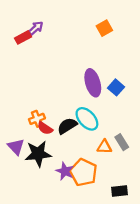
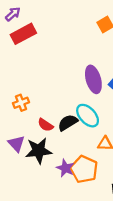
purple arrow: (36, 28) -> (13, 14), moved
red rectangle: (23, 37) -> (23, 34), size x1.5
orange cross: (37, 119) -> (21, 103), moved

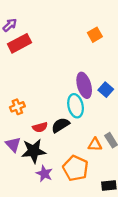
cyan ellipse: (88, 116) -> (76, 106), moved, turned 30
red semicircle: (46, 125) -> (40, 127), turned -48
purple star: (65, 168) -> (44, 174), moved

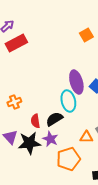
red semicircle: (40, 127) -> (35, 121), turned 96
orange pentagon: (76, 168) -> (68, 159), turned 30
purple star: (44, 174) -> (50, 139), moved

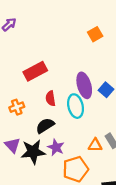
red rectangle: (16, 43) -> (35, 71), moved
black semicircle: (54, 119) -> (45, 126), moved
red semicircle: (35, 121) -> (51, 98), moved

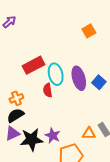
cyan ellipse: (76, 106) -> (56, 74), moved
black semicircle: (45, 126) -> (15, 115), moved
purple triangle: (12, 145) -> (12, 134), turned 49

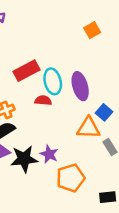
blue square: (99, 82) -> (104, 112), moved
red semicircle: (48, 90) -> (43, 100), turned 104
orange triangle: (89, 134) -> (88, 128), moved, size x1.5

